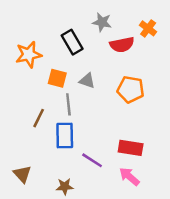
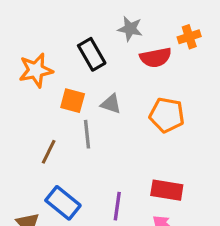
orange cross: (148, 28) -> (189, 37), turned 35
blue rectangle: (65, 135) -> (63, 203), moved, turned -50
purple line: (92, 160) -> (117, 206), turned 65

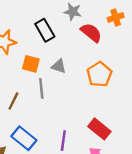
red semicircle: (156, 58) -> (91, 33), turned -130
orange pentagon: (167, 115) -> (99, 74), turned 30
red rectangle: (167, 190) -> (99, 129), turned 30

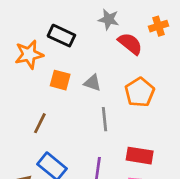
black rectangle: (45, 30) -> (61, 36), moved, turned -35
gray line: (41, 88) -> (105, 119), moved
red rectangle: (99, 129) -> (140, 156), turned -30

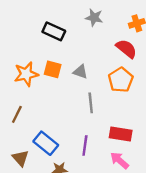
red semicircle: (130, 44) -> (126, 49), moved
orange star: (29, 54) -> (26, 74), moved
brown line: (40, 123) -> (17, 114), moved

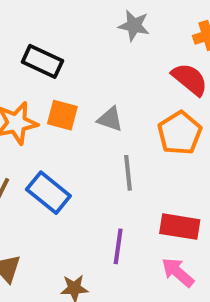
black rectangle: (54, 31) -> (42, 61), moved
blue rectangle: (46, 143) -> (48, 193), moved

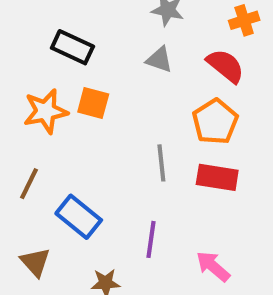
gray triangle: (110, 119) -> (159, 60), moved
blue rectangle: (48, 193) -> (79, 217), moved
red rectangle: (180, 227) -> (217, 177), moved

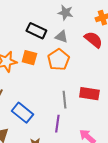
black rectangle: (72, 47) -> (36, 31), moved
orange pentagon: (215, 122) -> (58, 60), moved
gray line: (161, 163) -> (64, 100), moved

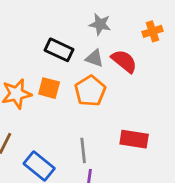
red semicircle: (93, 40) -> (124, 61), moved
gray line: (64, 100) -> (83, 150), moved

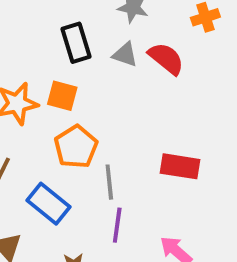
black rectangle: (59, 50) -> (76, 43), turned 48
orange pentagon: (90, 91) -> (76, 147), moved

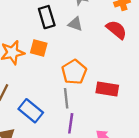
red semicircle: (166, 58) -> (116, 30), moved
orange pentagon: (76, 147) -> (74, 72), moved

